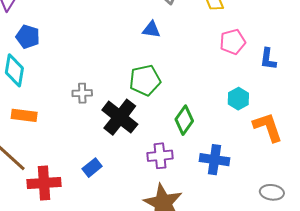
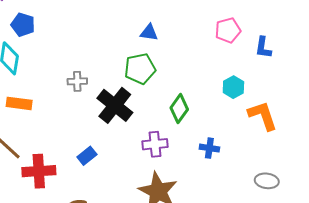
blue triangle: (151, 29) -> (149, 33), moved
blue cross: (214, 160) -> (209, 148), size x0.7

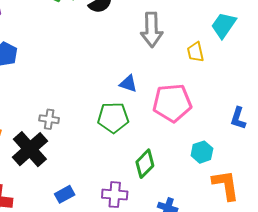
pink pentagon: (228, 30) -> (172, 103), moved, size x1.5
black cross: (115, 105) -> (30, 149), moved
blue rectangle: (87, 156) -> (65, 194), moved

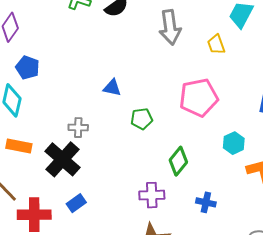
blue triangle: (128, 84) -> (112, 88), moved
green pentagon: (113, 118) -> (142, 119), size x0.7
blue rectangle: (65, 194) -> (76, 203), moved

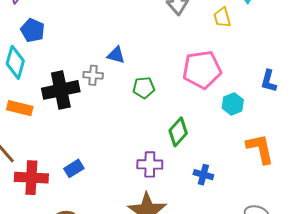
gray cross: (78, 128) -> (93, 75), moved
cyan hexagon: (234, 143) -> (233, 104), moved
black cross: (63, 159) -> (61, 90), moved, turned 33

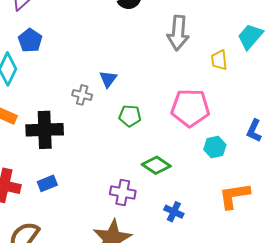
blue triangle: (116, 55) -> (108, 79), turned 42
black cross: (61, 90) -> (45, 130), moved
green diamond: (178, 132) -> (156, 165), turned 72
orange L-shape: (260, 149) -> (234, 196), turned -96

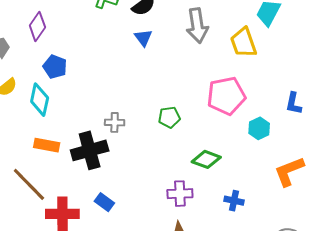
yellow trapezoid: (219, 60) -> (243, 43), size x1.5
blue triangle: (108, 79) -> (143, 38), moved
gray cross: (82, 95) -> (115, 122), moved
blue rectangle: (47, 183) -> (104, 202), turned 72

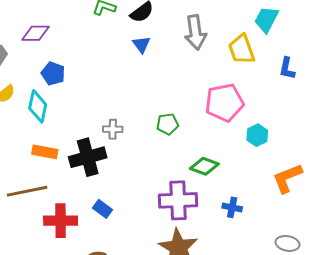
purple diamond: (37, 26) -> (36, 33), turned 56
blue L-shape: (294, 103) -> (287, 68), moved
brown line: (29, 184) -> (27, 191), turned -57
purple cross: (180, 194) -> (178, 200), size x1.5

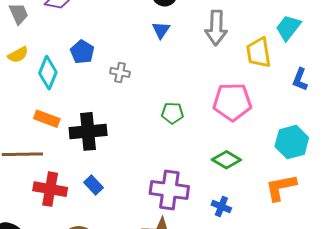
blue pentagon: (53, 74) -> (82, 52), moved
gray cross: (113, 129) -> (120, 72), moved
cyan hexagon: (257, 135) -> (292, 142), moved, size x1.5
green diamond: (204, 166) -> (226, 160), moved

